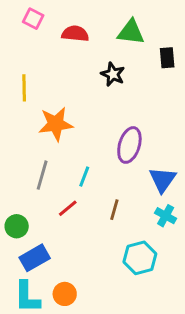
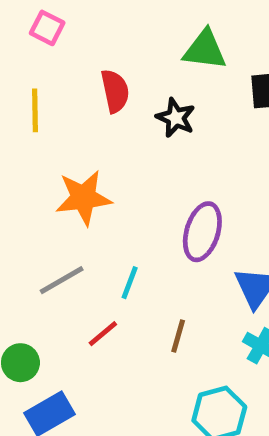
red semicircle: (75, 34) -> (115, 91), moved, turned 72
yellow line: (24, 88) -> (35, 110), moved
gray line: (42, 175) -> (62, 280), turned 44

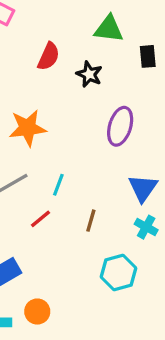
red semicircle: (115, 91) -> (49, 56), turned 36
purple ellipse: (202, 232) -> (120, 126), moved

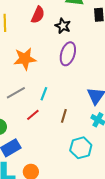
purple ellipse: (120, 126) -> (68, 54), moved

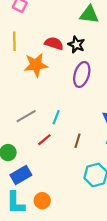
red semicircle: (38, 15) -> (54, 43), moved, turned -96
orange star: (25, 59) -> (36, 65), moved

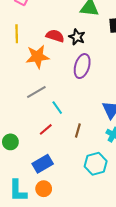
gray line: (26, 116) -> (36, 92), moved
cyan line: (56, 117) -> (57, 108), turned -56
blue rectangle: (21, 175) -> (43, 164), moved

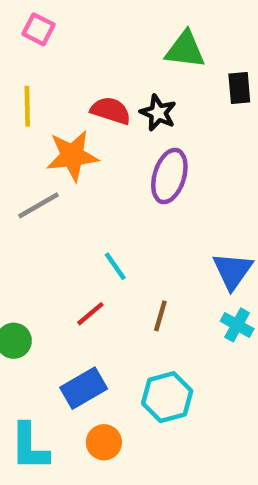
gray line: (36, 92) -> (38, 205), moved
cyan hexagon: (96, 164) -> (167, 397), moved
orange circle: (44, 189) -> (104, 442), moved

